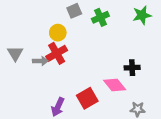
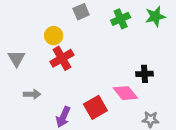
green cross: (100, 17) -> (121, 19), moved
yellow circle: (58, 33) -> (54, 36), moved
gray arrow: (40, 61) -> (32, 94), moved

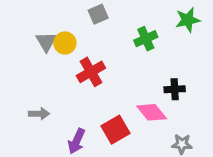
green cross: (121, 19) -> (146, 39), moved
gray triangle: (16, 58) -> (46, 42), moved
red cross: (62, 58) -> (91, 72), moved

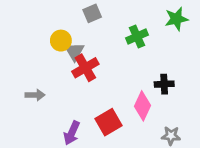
gray triangle: (46, 42) -> (74, 51), moved
pink diamond: (152, 112) -> (142, 106), turned 64
gray arrow: (39, 114) -> (35, 95), moved

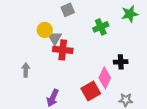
red cross: (85, 68) -> (63, 50), turned 36
gray arrow: (35, 95) -> (26, 70), turned -88
red square: (108, 122) -> (91, 91), moved

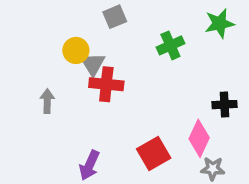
black cross: (121, 62) -> (225, 105), moved
gray arrow: (26, 70) -> (47, 101), moved
pink diamond: (105, 78) -> (199, 138), moved

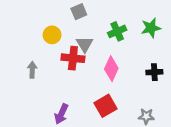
green star: (219, 23) -> (151, 28), moved
gray triangle: (93, 64) -> (85, 44), moved
pink diamond: (199, 138) -> (111, 69), moved

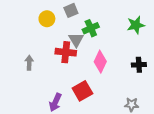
green cross: (117, 31) -> (91, 28), moved
yellow circle: (52, 35) -> (47, 19), moved
red square: (106, 106) -> (82, 91), moved

